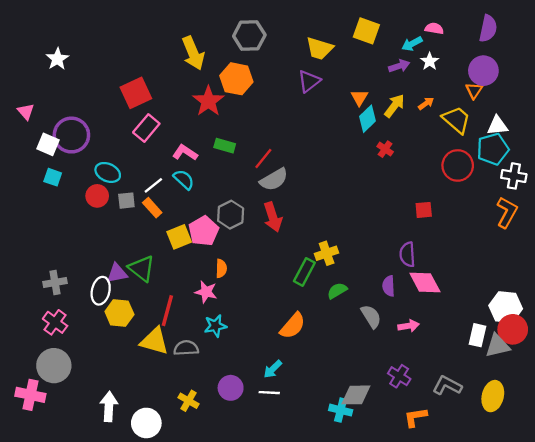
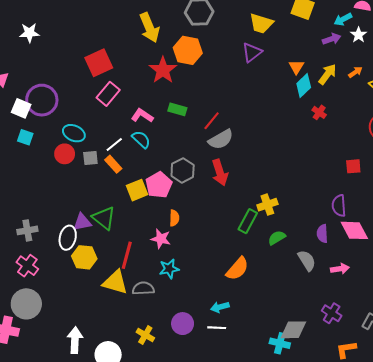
white star: (57, 59) -> (29, 33), turned 30
cyan arrow: (273, 369) -> (220, 307), turned 30

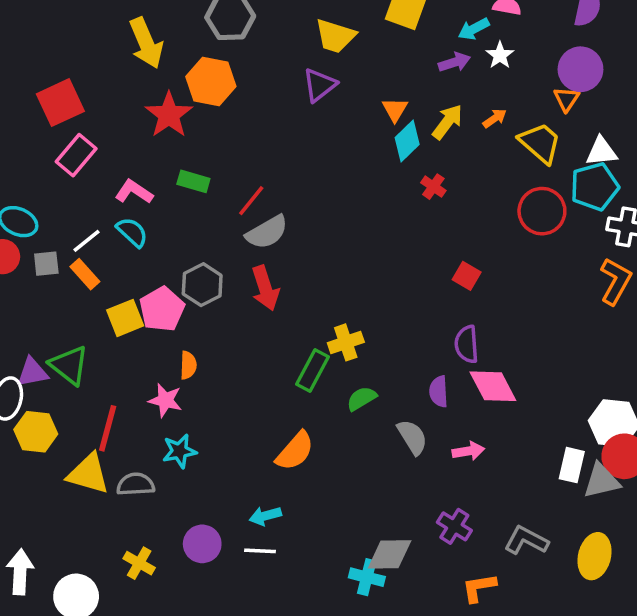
red square: (353, 166) -> (467, 276), moved, turned 35

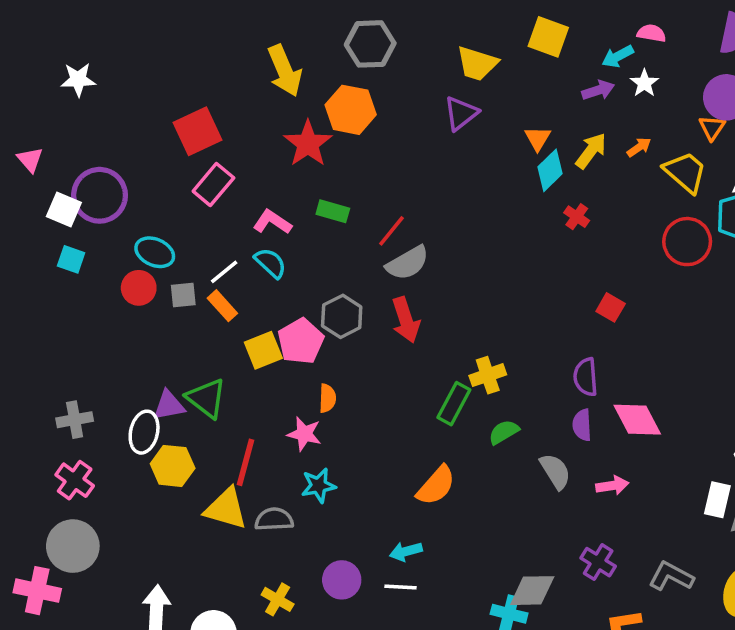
purple semicircle: (467, 344) -> (586, 377), moved

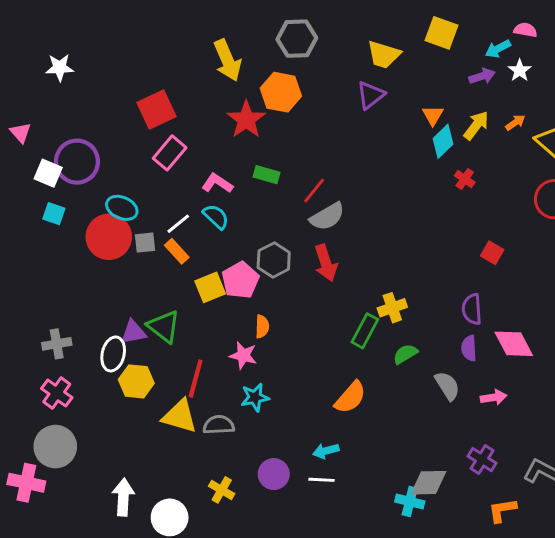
red circle: (139, 288) -> (109, 237), size x1.6

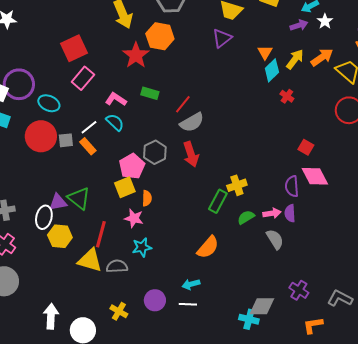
orange arrow: (515, 123) -> (322, 57), size x1.6
cyan ellipse: (122, 208) -> (49, 103), moved
yellow square: (210, 287) -> (125, 187), moved
pink diamond: (514, 344) -> (315, 176), moved
pink arrow: (494, 397) -> (272, 213), moved

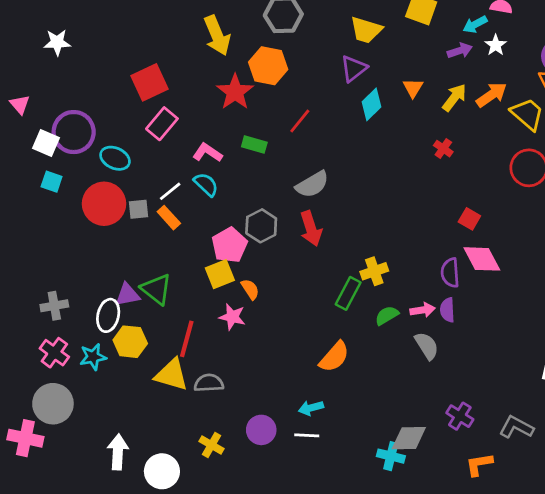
cyan diamond: (272, 70) -> (372, 104), moved
red line: (183, 104) -> (300, 121), moved
orange semicircle: (147, 198) -> (250, 289), turned -35
cyan star: (142, 247) -> (93, 357), moved

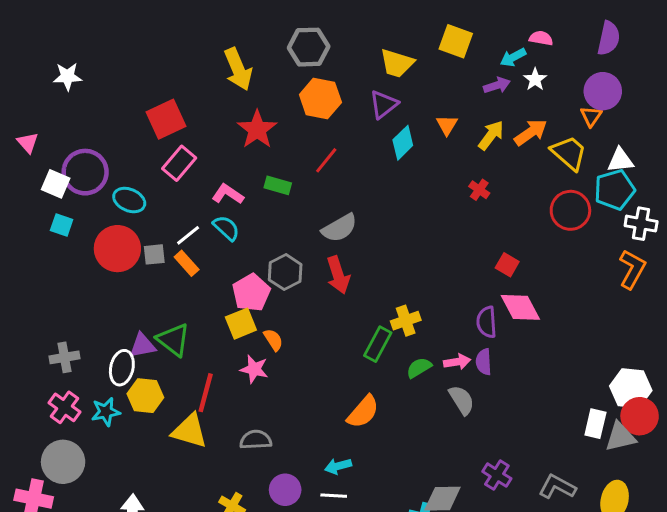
orange hexagon: (268, 66) -> (320, 99), moved
gray semicircle: (209, 383) -> (256, 440), moved

